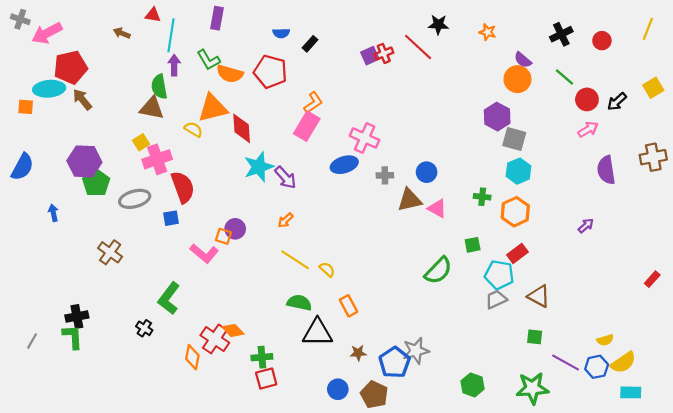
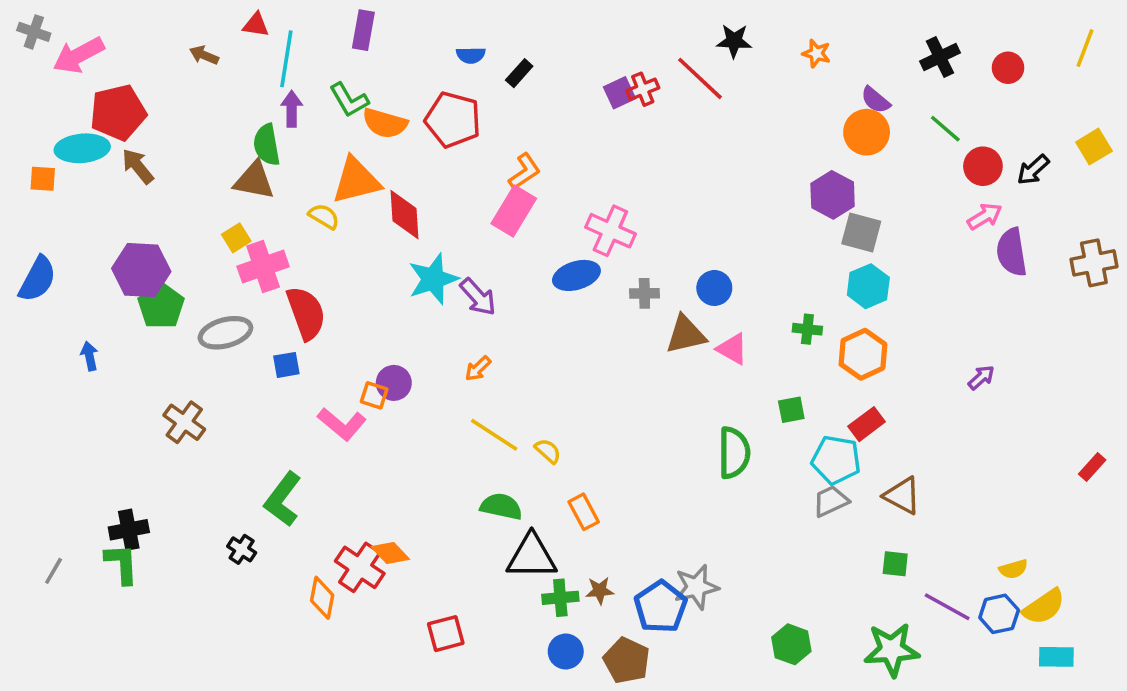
purple semicircle: (606, 170) -> (1012, 252), moved
green semicircle: (438, 271) -> (734, 453), turned -44
green cross: (262, 357) -> (560, 598), moved

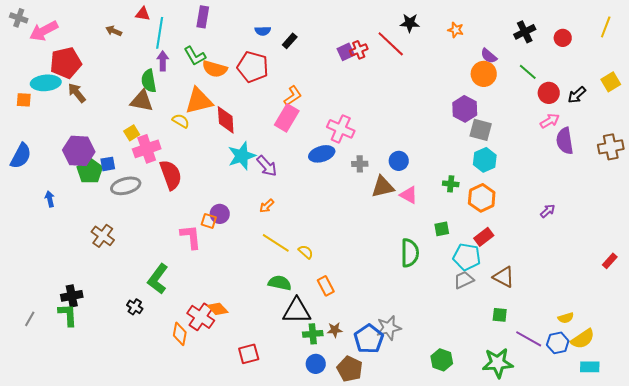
blue square: (286, 365) -> (108, 164), moved
pink L-shape: (342, 424) -> (191, 237), turned -136

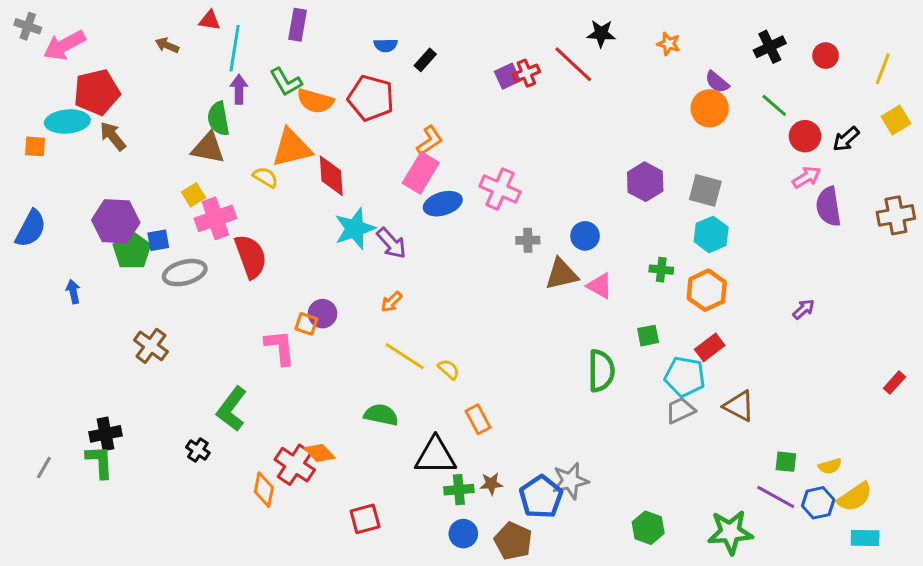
yellow line: (606, 27) -> (883, 69), moved
purple hexagon: (465, 109) -> (645, 182), moved
blue ellipse: (322, 154) -> (443, 204), moved
green semicircle: (280, 283) -> (381, 415), moved
green square: (500, 315) -> (786, 462), moved

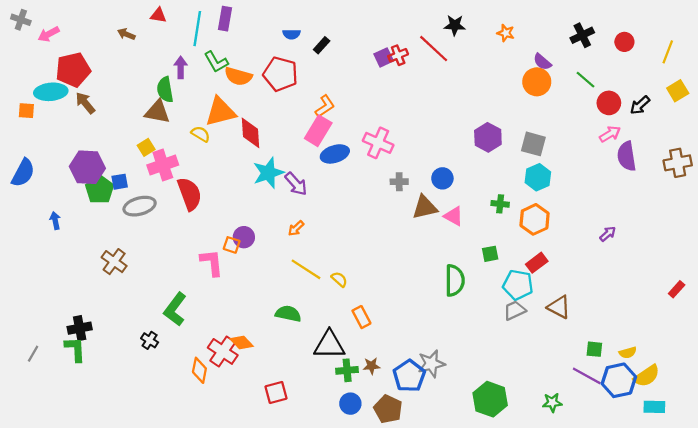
pink arrow: (64, 45) -> (49, 34), size x0.7
cyan line: (235, 48) -> (197, 29), moved
blue hexagon: (818, 503) -> (619, 380), size x1.4
green hexagon: (648, 528) -> (490, 399), size x1.4
green star: (730, 532) -> (552, 402), size x0.6

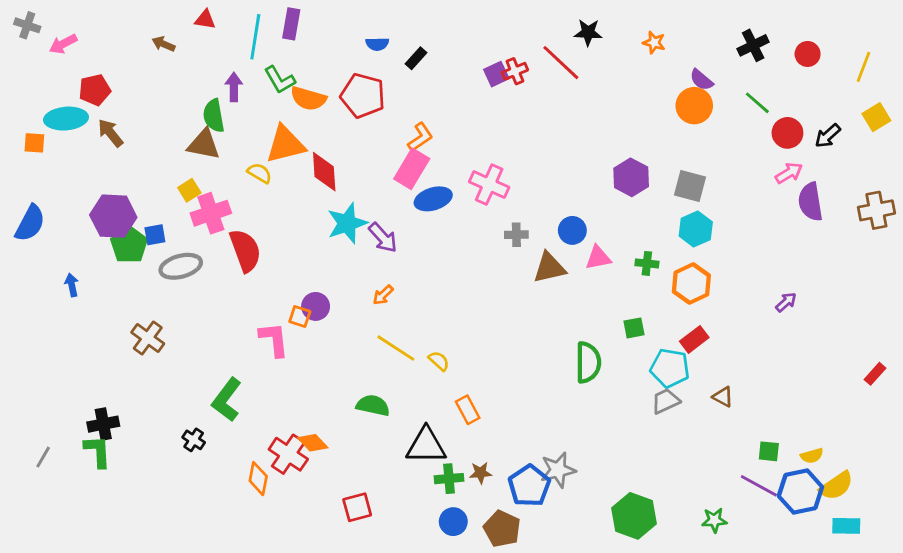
red pentagon: (73, 70) -> (95, 90), size x0.7
pink triangle: (454, 216) -> (598, 258), moved, turned -40
brown triangle: (559, 307) -> (723, 397), size x0.7

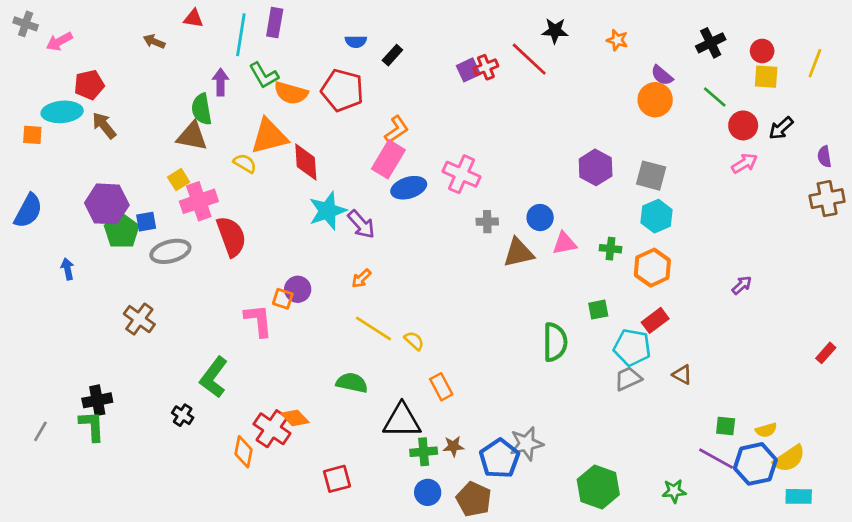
yellow square: (876, 117) -> (766, 77), moved, turned 35
purple semicircle: (810, 202) -> (824, 157), moved, size x0.6

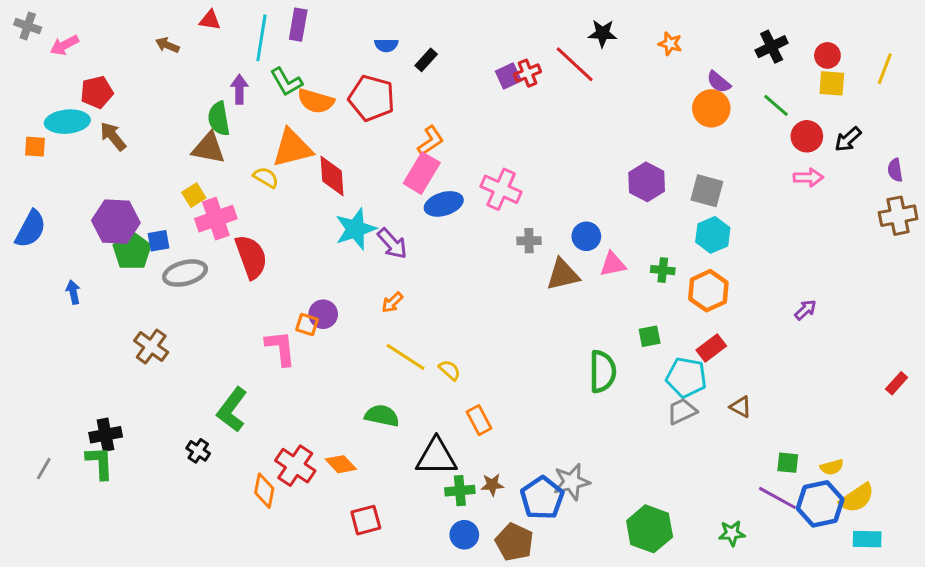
pink arrow: (745, 163) -> (808, 177), turned 30
orange diamond: (295, 418) -> (341, 464), moved

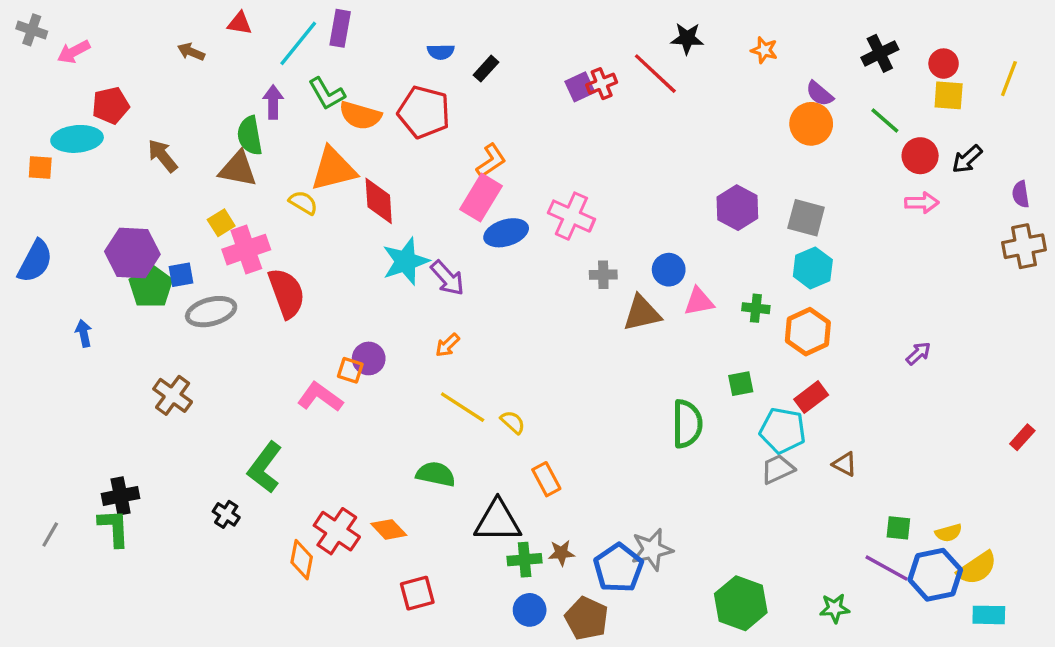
cyan line: (261, 38) -> (298, 43), turned 30
brown arrow: (113, 136) -> (162, 156), moved
pink L-shape: (281, 348) -> (320, 397), turned -48

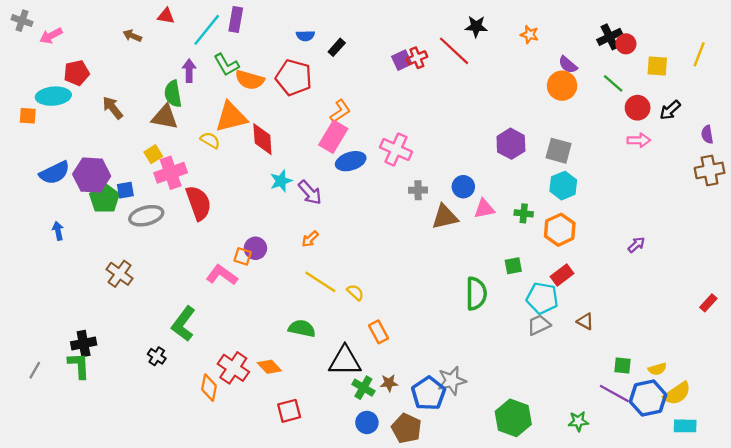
red circle: (944, 64) -> (626, 44), moved
blue semicircle: (35, 261) -> (55, 173), moved, turned 36
cyan star: (406, 261) -> (281, 181), size x0.7
green cross: (525, 560) -> (363, 388), turned 35

